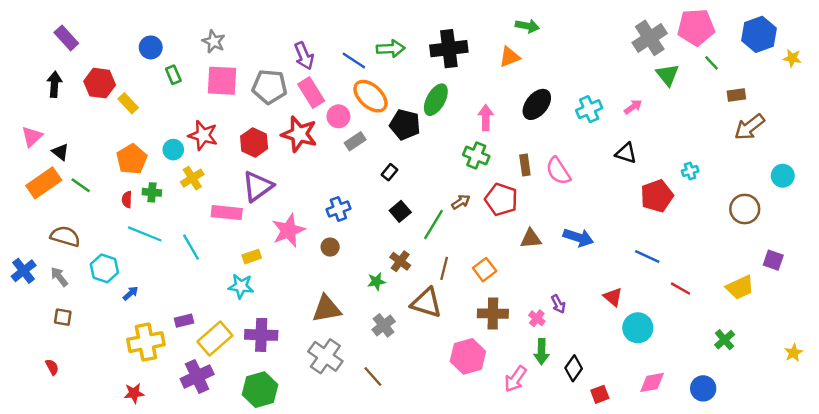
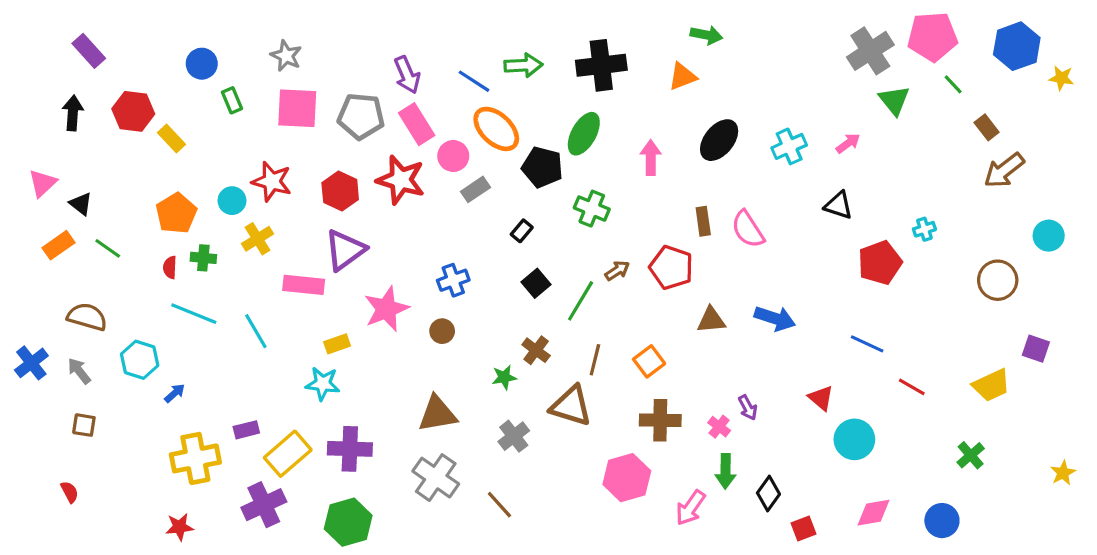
brown rectangle: (736, 95) -> (987, 127), turned 60
green cross: (476, 156) -> (592, 209), moved
orange rectangle: (44, 183) -> (58, 245), size x0.7

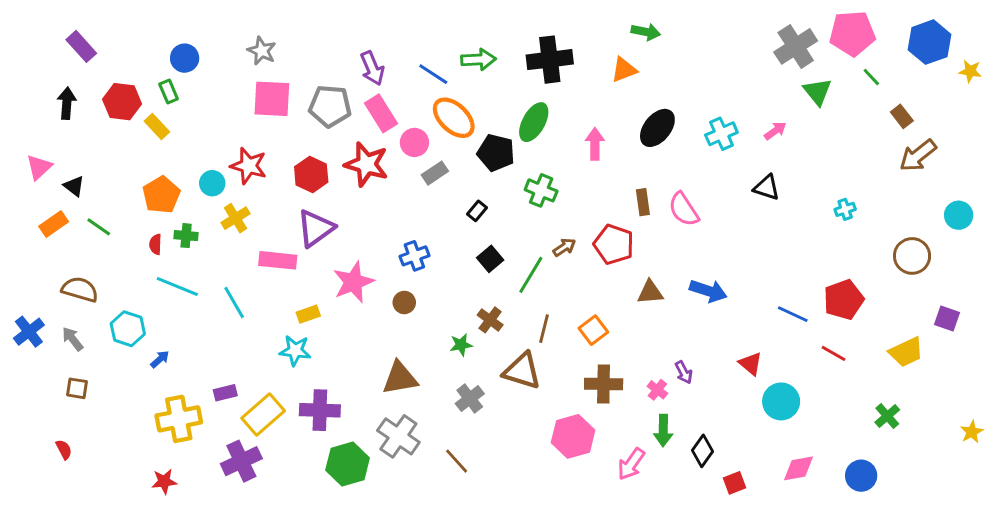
green rectangle: (232, 100) -> (169, 92), moved
red pentagon: (880, 263) -> (844, 300), moved
green hexagon: (348, 522) -> (348, 464), moved

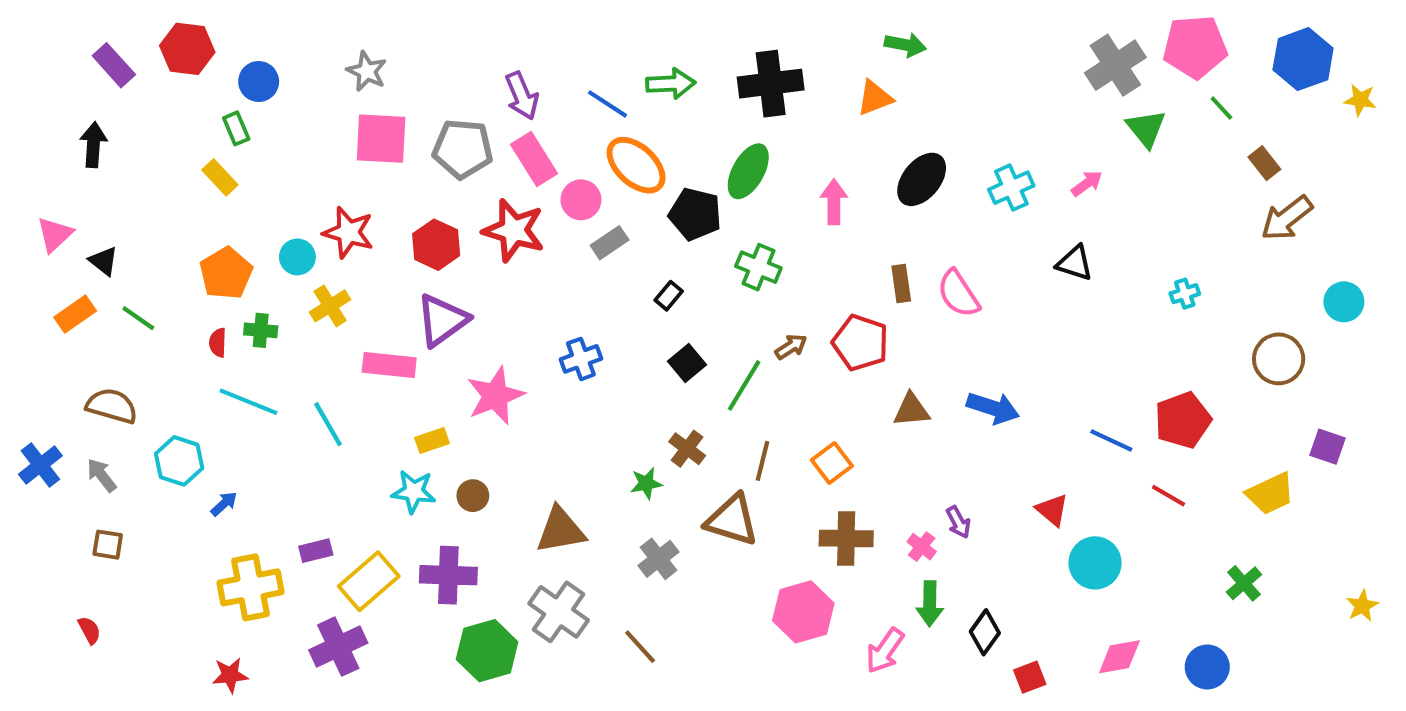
red hexagon: (122, 102) -> (187, 49), moved
brown circle: (404, 303) -> (473, 496), moved

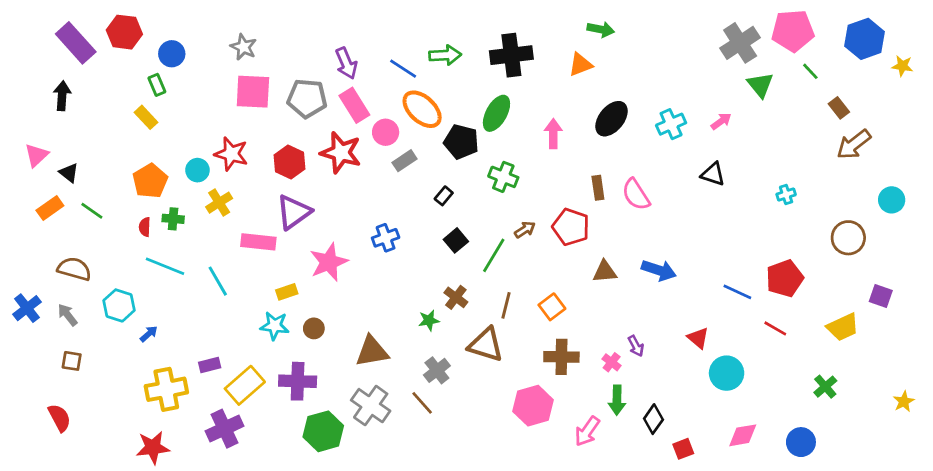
purple rectangle: (114, 65) -> (76, 43), size x1.4
red semicircle: (89, 630) -> (59, 418), size x1.5
brown line: (640, 647) -> (422, 403), moved
red star: (230, 675) -> (153, 448), size x1.4

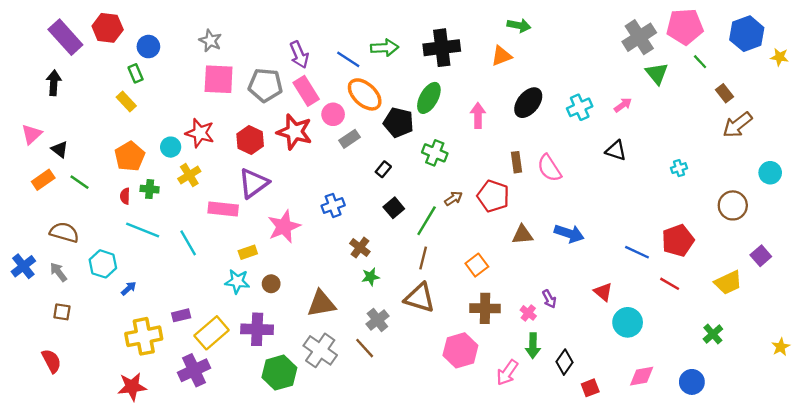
purple square: (881, 296) -> (761, 256), turned 30
brown cross: (456, 297) -> (360, 248), moved
brown line: (506, 305) -> (423, 258), moved

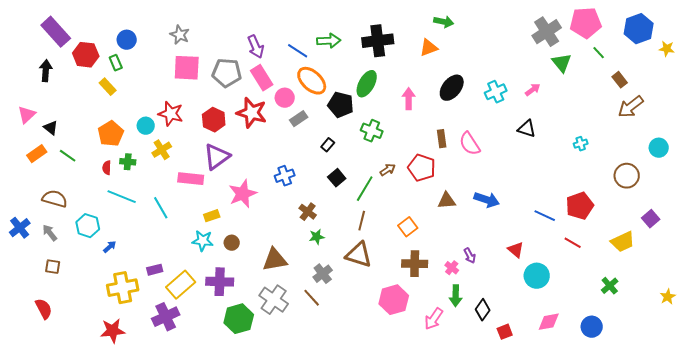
red hexagon: (108, 28) -> (86, 55), moved

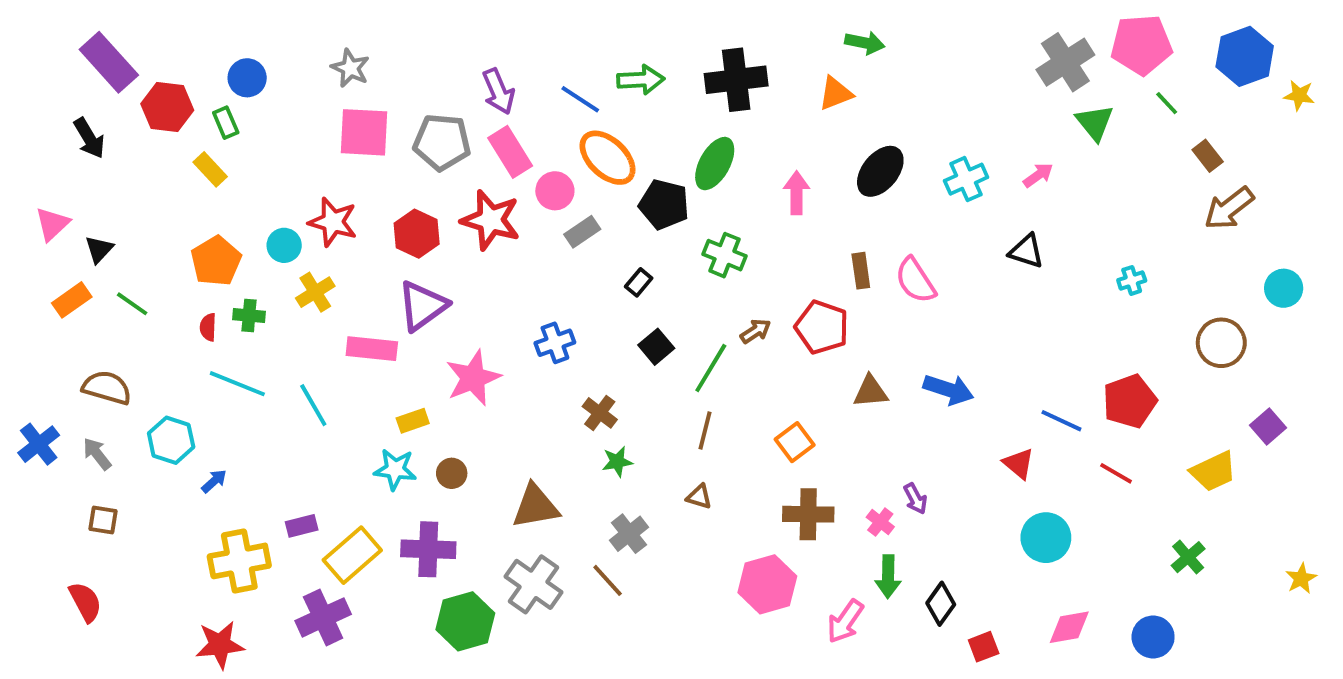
black arrow: (46, 71) -> (89, 138), turned 145
black triangle: (51, 128) -> (99, 249), turned 35
red triangle: (516, 250) -> (1019, 464), moved
brown triangle: (359, 255) -> (699, 497), size x0.5

